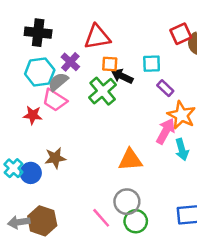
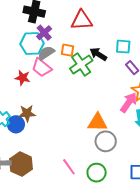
purple cross: (70, 62) -> (44, 33), moved
orange square: (110, 64) -> (68, 50), moved
brown star: (55, 158) -> (27, 113), moved
gray circle: (127, 202) -> (106, 141), moved

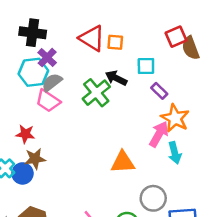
red triangle: (82, 20) -> (92, 38), turned 40
orange square: (68, 50) -> (115, 42), moved
red star: (23, 78) -> (25, 134), moved
gray circle: (106, 141) -> (153, 198), moved

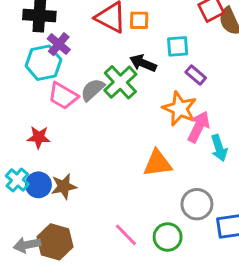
gray semicircle: (52, 82) -> (93, 90), moved
orange star: (175, 118) -> (180, 109), moved
brown star: (35, 159) -> (64, 186), moved

